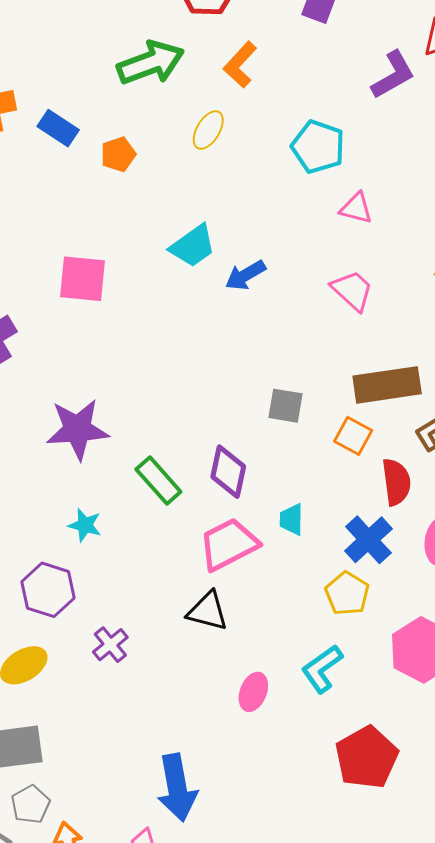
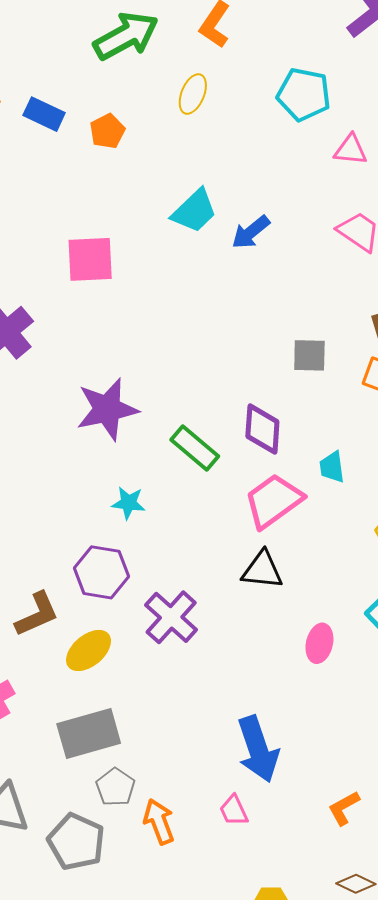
purple cross: (110, 645) -> (171, 617), size x1.5

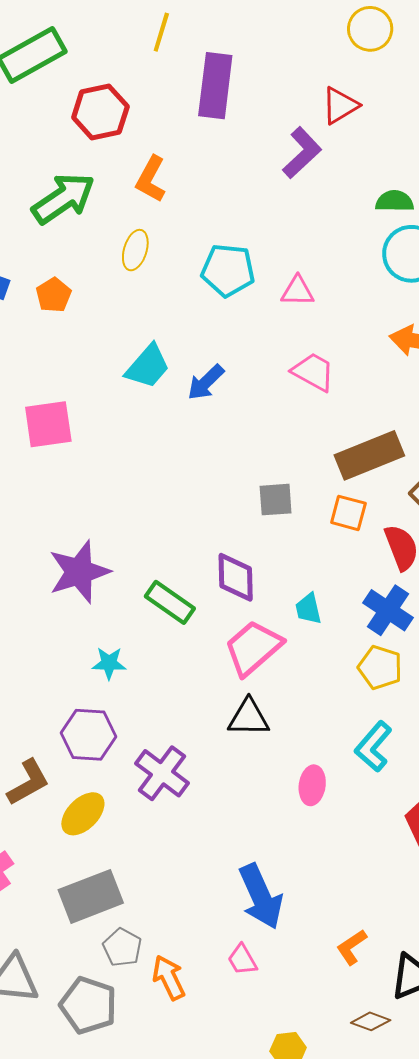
cyan pentagon: (304, 94) -> (228, 270), moved

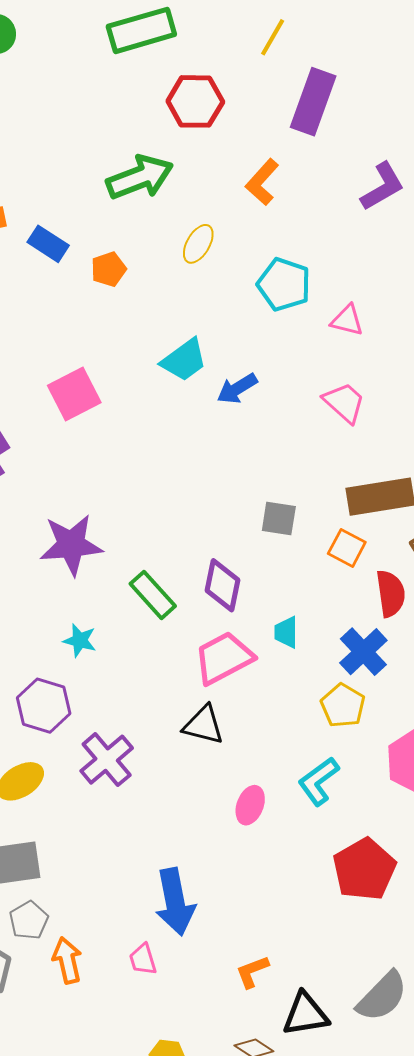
orange L-shape: (151, 179) -> (262, 182), moved
pink square: (48, 424) -> (74, 394), turned -32

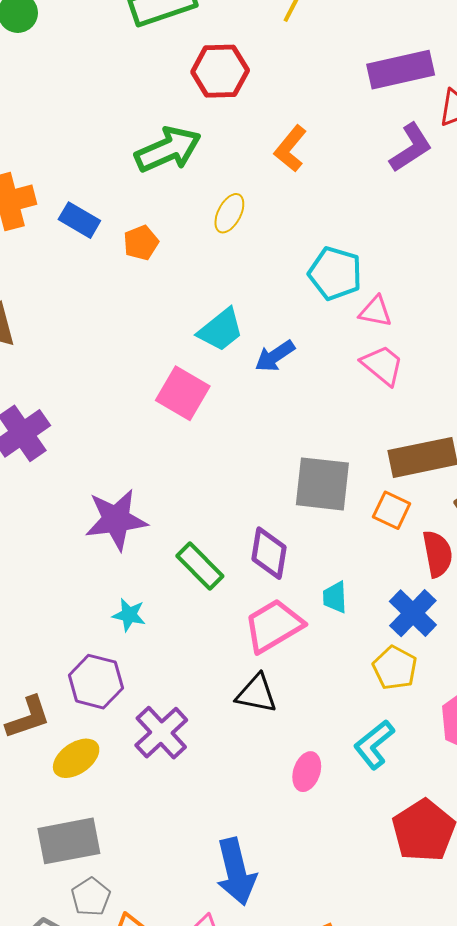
purple rectangle: (313, 102) -> (401, 70), moved, turned 60
cyan pentagon: (284, 284) -> (335, 273), moved
pink triangle: (347, 320) -> (375, 311), moved
pink square: (74, 394) -> (183, 393), moved, turned -30
gray square: (279, 519) -> (322, 484), size x1.6

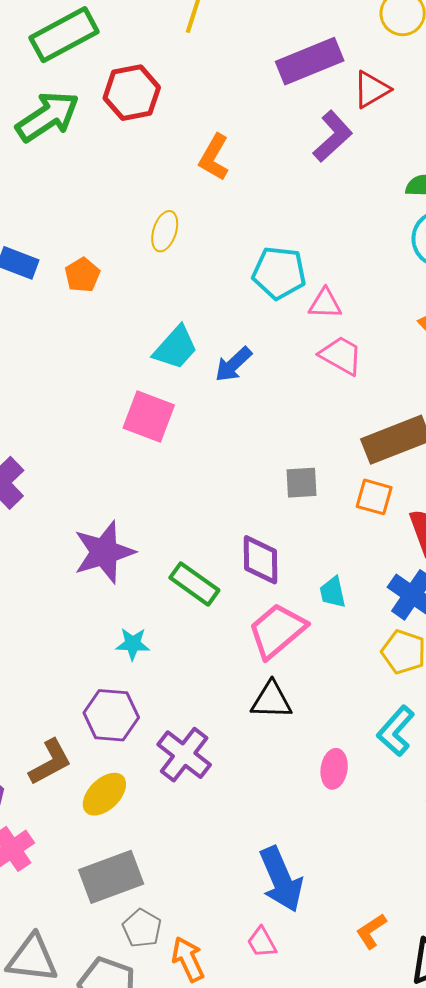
green arrow: (168, 149) -> (48, 117), moved
gray square: (322, 484) -> (301, 483), size x0.6

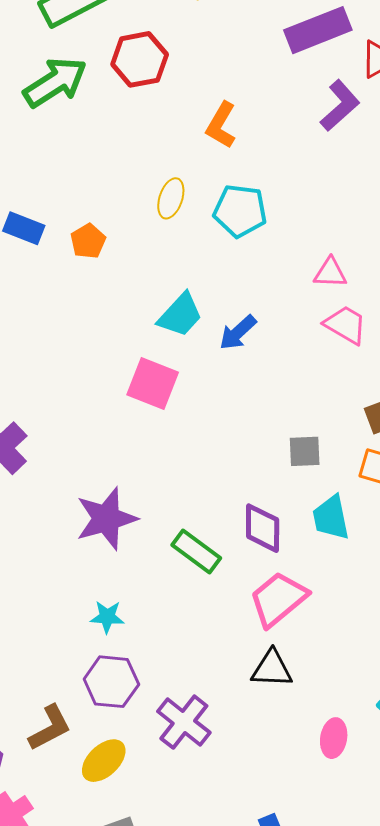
cyan pentagon: (279, 273) -> (240, 211), moved
cyan trapezoid: (333, 592) -> (331, 518), moved, size x1.4
cyan star: (133, 644) -> (107, 617), moved

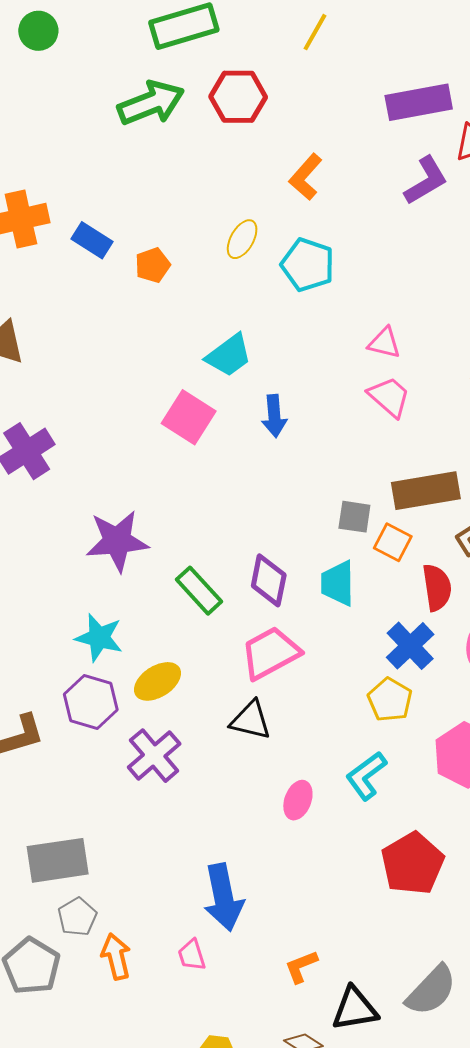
blue arrow: (238, 332) -> (274, 416), moved, turned -63
gray square: (305, 451) -> (354, 517), moved
cyan star: (107, 617) -> (99, 638), size x1.4
yellow ellipse: (104, 761) -> (157, 681), moved

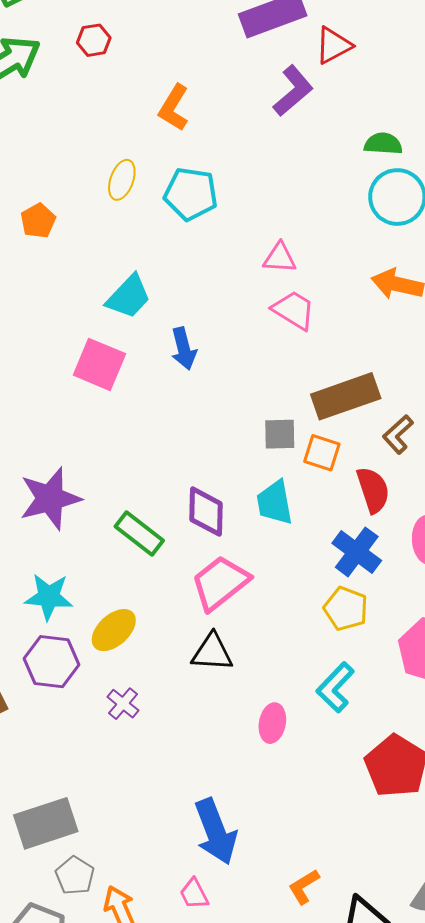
red hexagon: (238, 97) -> (94, 40), size x0.6
purple cross: (154, 756) -> (123, 704), size x0.6

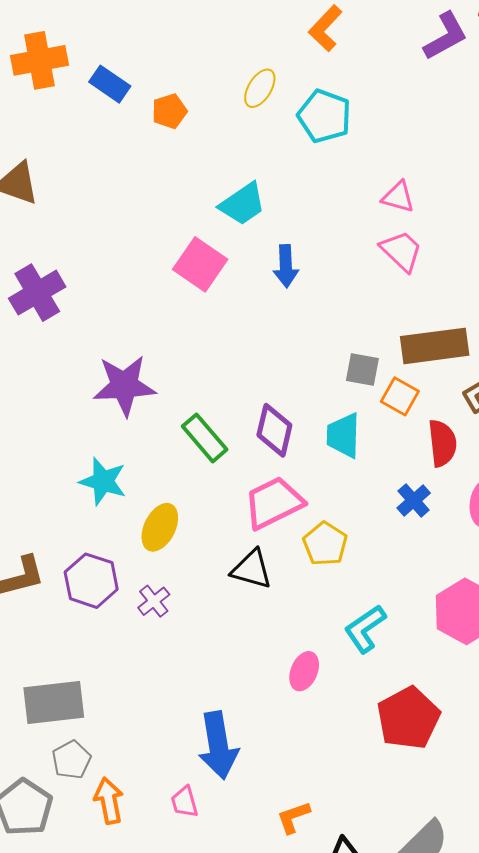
blue cross: (357, 552) -> (414, 500), size x0.7
yellow pentagon: (346, 609) -> (325, 544), moved
yellow ellipse: (114, 630) -> (160, 527), turned -33
purple hexagon: (51, 662) -> (91, 581), moved
pink ellipse: (272, 723) -> (304, 671), moved

